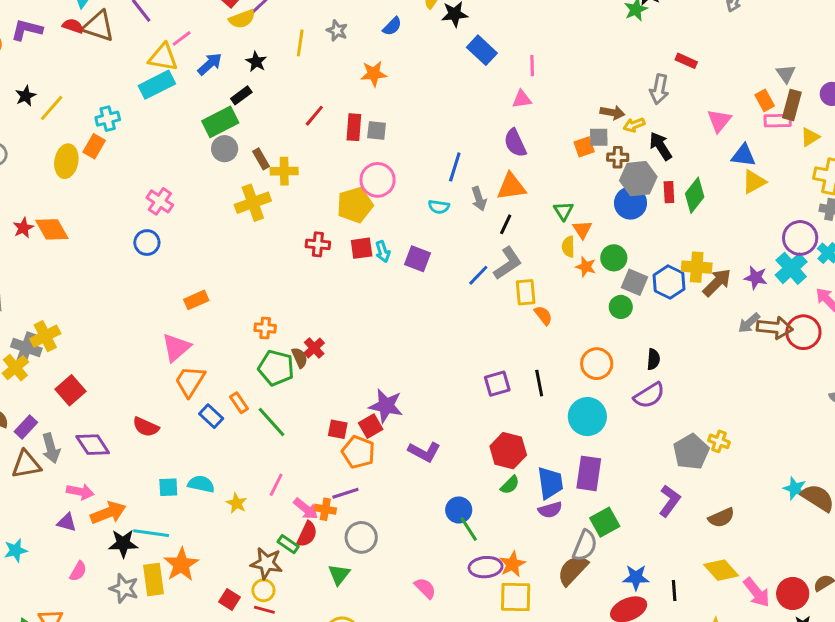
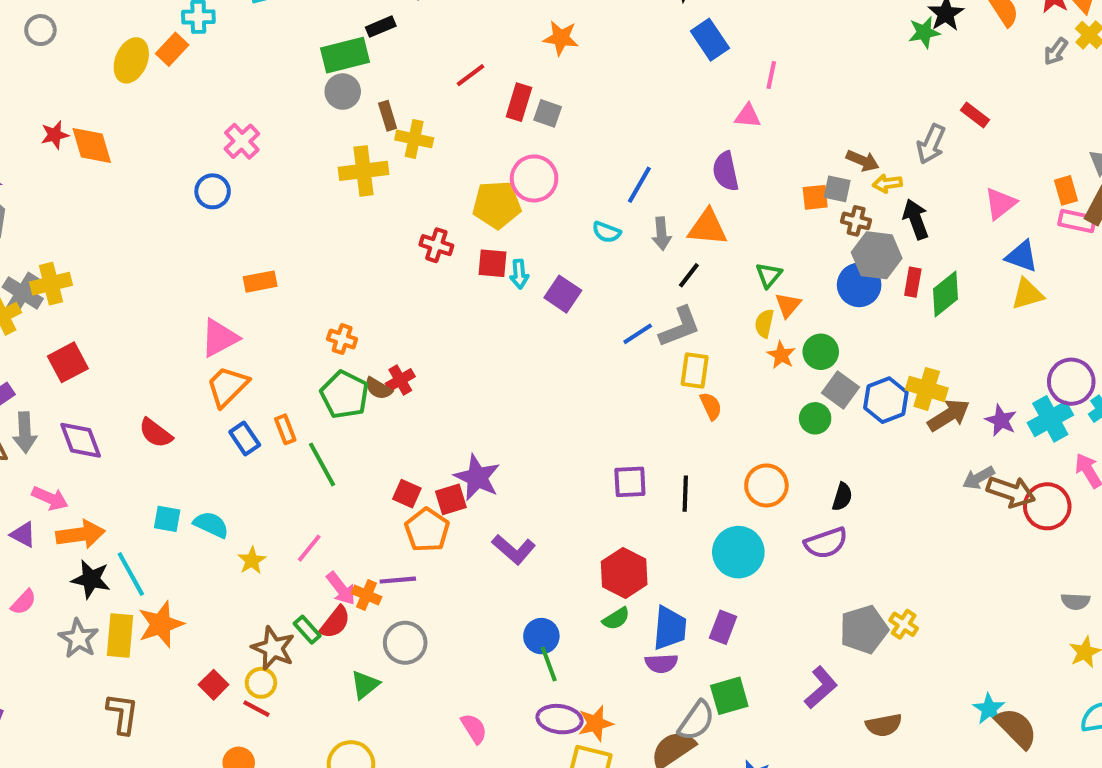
brown semicircle: (300, 358) -> (378, 388), turned 132
purple rectangle: (589, 473) -> (723, 627), size x0.7
cyan line: (151, 533) -> (131, 574), turned 40

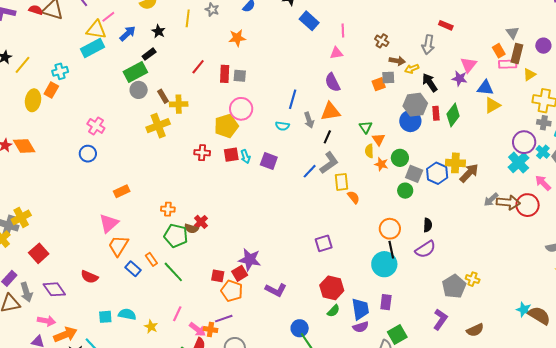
brown cross: (856, 221) -> (382, 41), moved, turned 32
purple star: (1001, 420) -> (460, 78), moved
black line: (685, 494) -> (391, 250), moved

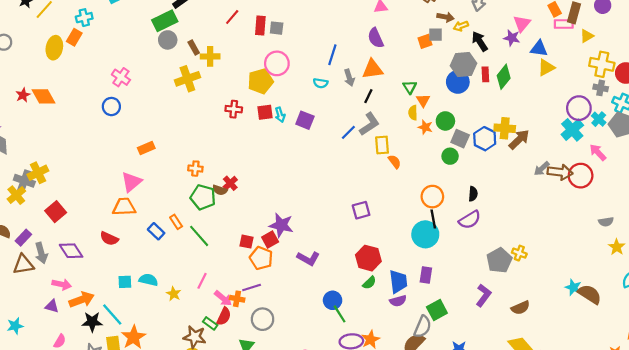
orange trapezoid: (118, 246) -> (124, 207), moved, turned 55

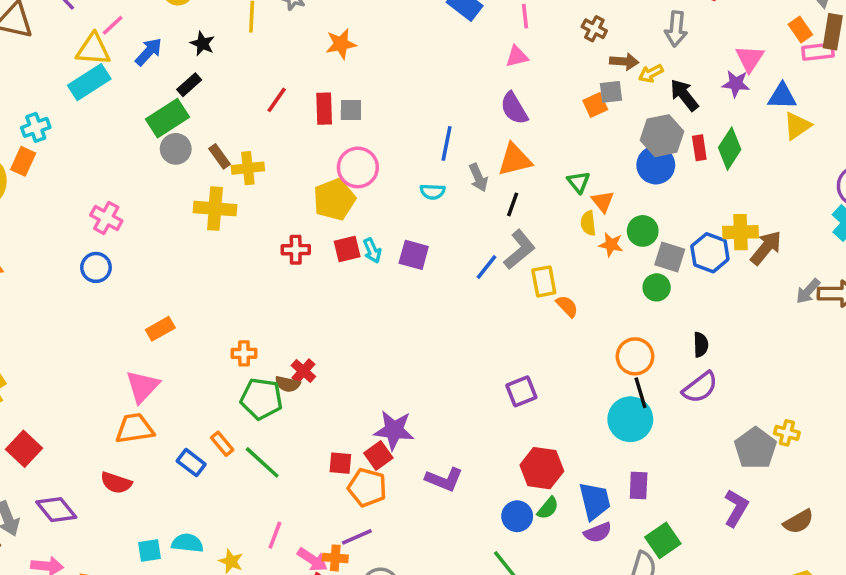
yellow cross: (187, 79) -> (215, 209), turned 30
blue circle: (333, 300) -> (517, 516), moved

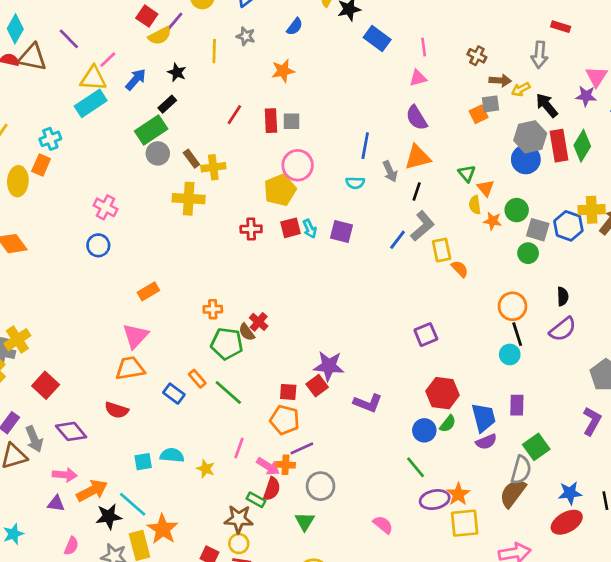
red rectangle: (699, 148) -> (559, 146), size x1.6
brown semicircle: (288, 384) -> (247, 332), turned 42
cyan circle: (630, 419) -> (510, 354), size x0.6
orange pentagon: (367, 487) -> (285, 420), moved

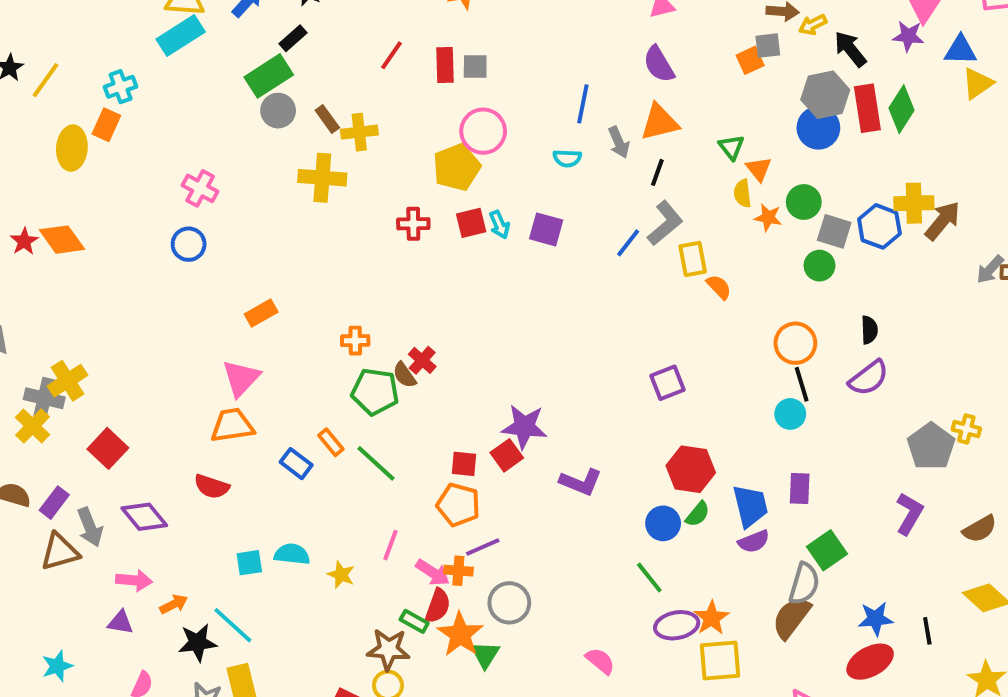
orange arrow: (92, 491) -> (174, 604), size x0.6
orange star: (163, 529) -> (460, 634), moved

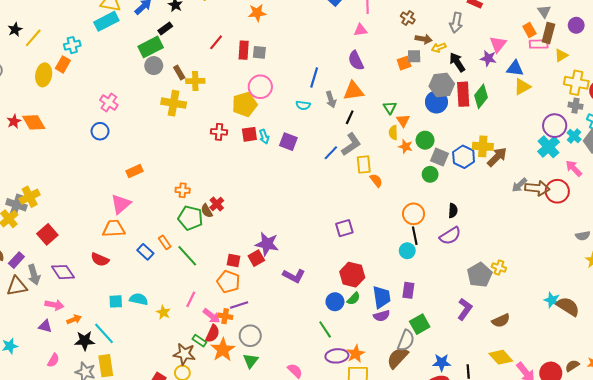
green triangle: (485, 655) -> (251, 361), moved

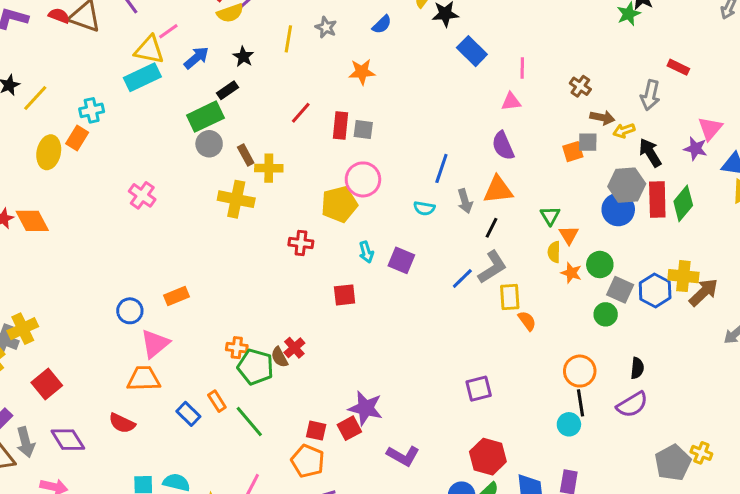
blue circle: (100, 131) -> (130, 311), moved
red square: (249, 134) -> (345, 295), moved
orange cross: (183, 190) -> (237, 348), moved

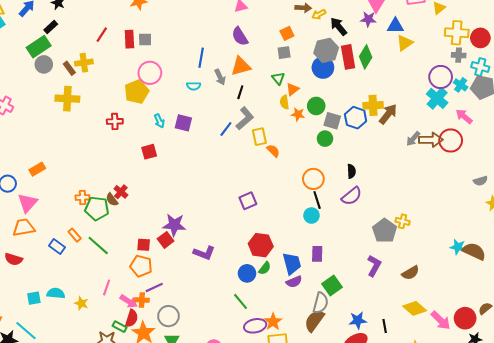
gray square: (588, 142) -> (284, 53), moved
yellow cross: (269, 168) -> (84, 63), moved
orange triangle: (569, 235) -> (293, 89), turned 32

